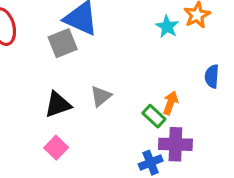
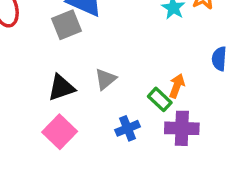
pink square: (56, 148) -> (60, 132), size x1.4
blue cross: (151, 163) -> (128, 128), moved

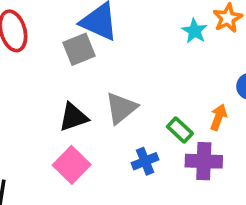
gray triangle: (105, 79) -> (121, 108), size x1.4
orange arrow: (177, 86) -> (218, 117), moved

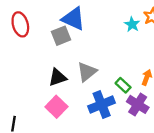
blue cross: (145, 161) -> (102, 104), size x1.6
purple cross: (204, 161) -> (138, 104), turned 30

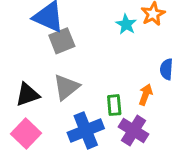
gray square: (61, 36) -> (62, 41), moved
green rectangle: (123, 85) -> (114, 105), turned 42

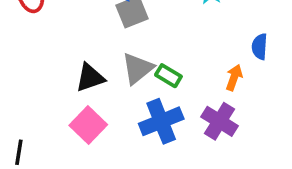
green rectangle: (114, 105) -> (168, 76), moved, turned -54

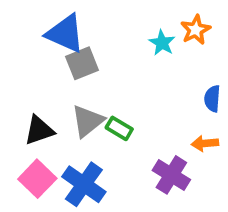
orange arrow: (234, 78) -> (205, 143), moved, turned -115
blue cross: (161, 121) -> (84, 184), moved, turned -33

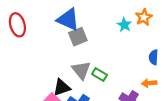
gray triangle: (88, 121) -> (81, 70), turned -30
black triangle: (39, 130) -> (62, 87), moved

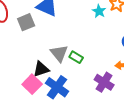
gray square: (78, 37) -> (26, 22), moved

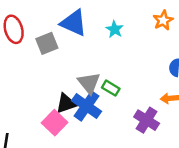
cyan star: (99, 11) -> (115, 29), moved
blue cross: (57, 87) -> (86, 106), moved

